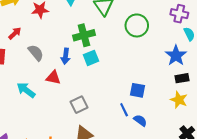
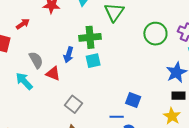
green circle: (137, 25) -> (155, 34), moved
gray semicircle: (36, 53) -> (36, 60), moved
gray square: (79, 105) -> (74, 104), turned -36
blue line: (124, 110) -> (117, 117), turned -72

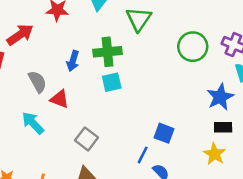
red arrow: (23, 24) -> (20, 35), size x1.5
blue arrow: (69, 55) -> (73, 61), moved
cyan arrow: (24, 81) -> (33, 123), moved
blue line: (117, 117) -> (143, 155), turned -64

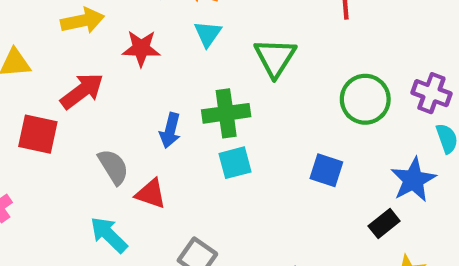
black rectangle: (223, 127) -> (384, 224), moved, turned -36
blue square: (164, 133) -> (326, 170), moved

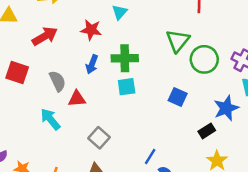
red star: (141, 48) -> (91, 30), moved
green triangle: (275, 58) -> (178, 41), moved
red square: (38, 134) -> (17, 72), moved
red triangle: (151, 194) -> (77, 99), turned -30

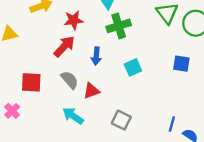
red star: (91, 30) -> (74, 20), moved
red arrow: (45, 36) -> (64, 46), moved
green cross: (125, 58) -> (119, 26), moved

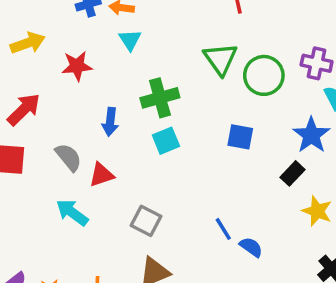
green cross: (119, 26) -> (160, 98), moved
red arrow: (64, 46) -> (24, 109), moved
blue line: (172, 124) -> (223, 229), turned -49

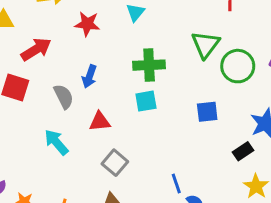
blue arrow: (110, 122) -> (89, 76), moved
blue square: (240, 137) -> (207, 112), turned -30
red triangle: (101, 175) -> (100, 121), moved

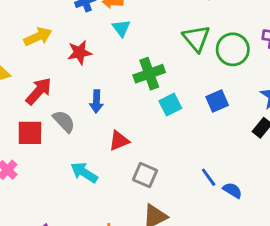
gray semicircle: (64, 97) -> (64, 121), moved
cyan square: (146, 101) -> (170, 105), moved

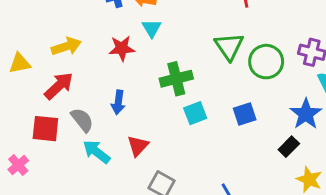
yellow arrow: (38, 37) -> (66, 46), moved
red star: (79, 53) -> (122, 48), moved
red triangle: (119, 141) -> (138, 146), turned -30
cyan arrow: (84, 173) -> (96, 152), moved

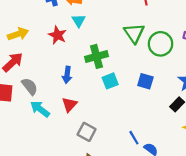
red star: (122, 48) -> (57, 35), turned 30
blue arrow: (118, 102) -> (67, 75), moved
blue square: (245, 114) -> (145, 81), turned 35

